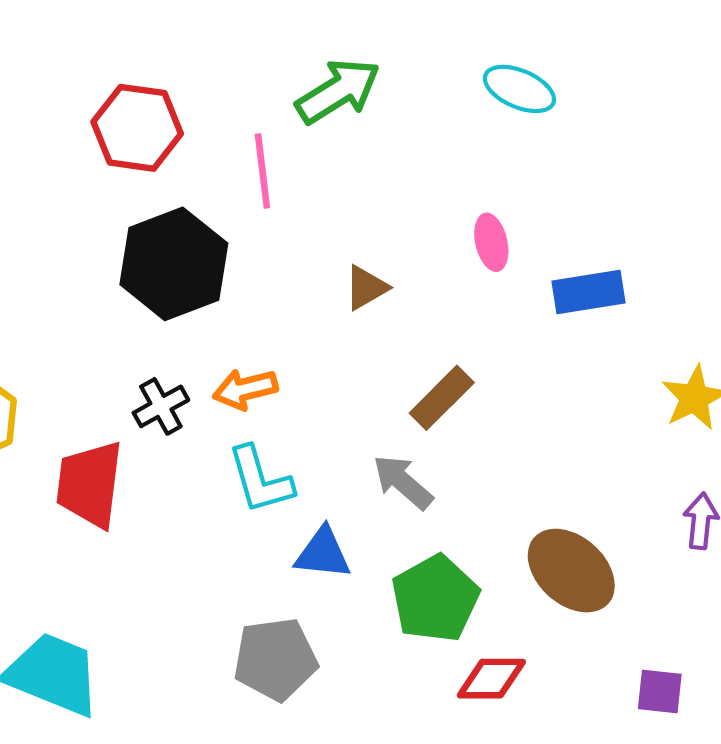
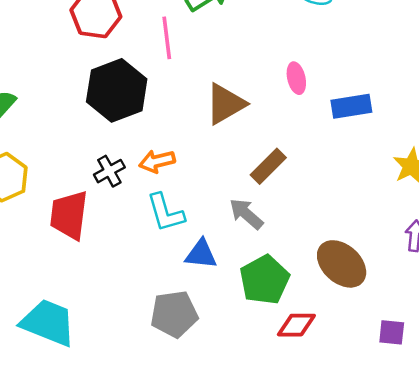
brown triangle: (366, 288) -> (225, 104), size x1.6

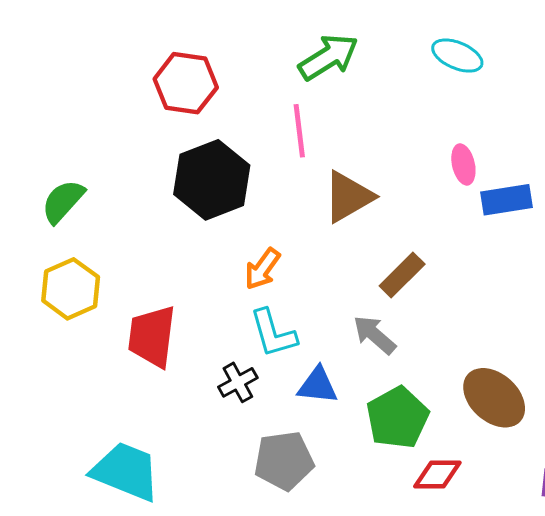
pink line: (167, 38) -> (299, 131), moved
pink ellipse: (296, 78) -> (463, 164), moved
orange arrow: (157, 161) -> (262, 269), turned -40
black cross: (109, 171) -> (238, 382), moved

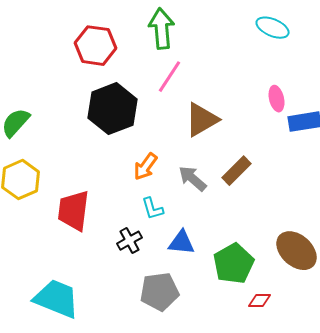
green arrow: (328, 57) -> (162, 29), moved, turned -63
pink line: (299, 131) -> (170, 77), turned 40
cyan L-shape: (273, 333) -> (153, 209), size x0.7
gray arrow: (374, 335) -> (193, 179), moved
red diamond: (437, 474) -> (260, 301), size x0.7

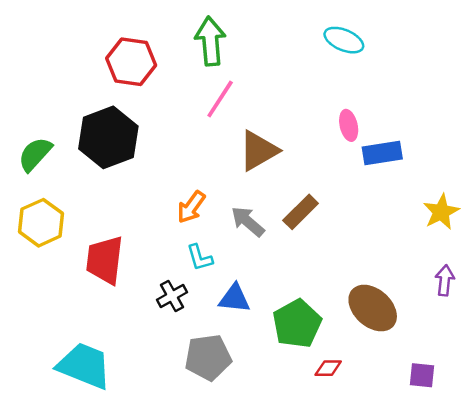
black hexagon: (113, 109) -> (108, 137), moved

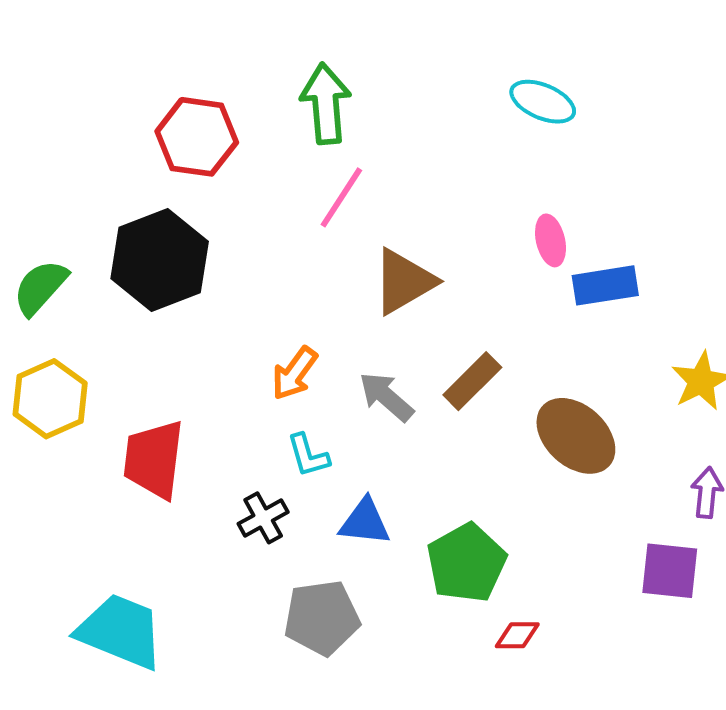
brown ellipse: (373, 308) -> (576, 436), moved
purple square: (422, 375) -> (670, 571), moved, size x1.4

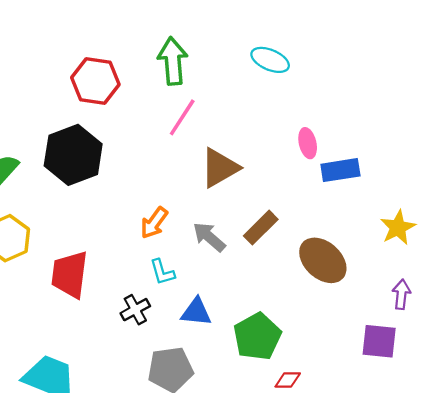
cyan ellipse: (543, 102) -> (270, 60), moved

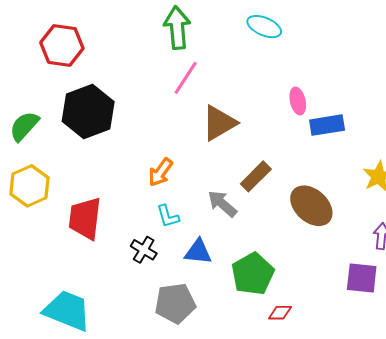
red hexagon: (95, 81) -> (62, 45), moved
gray arrow: (209, 237) -> (222, 204), moved
black cross: (135, 310) -> (144, 250), turned -30

